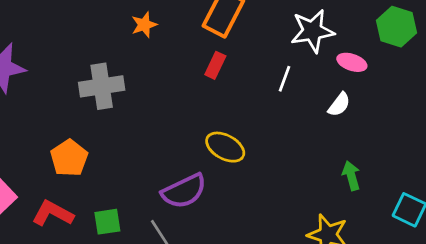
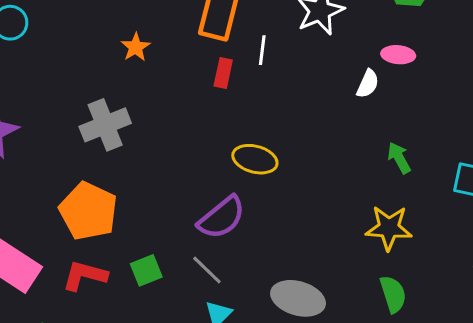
pink ellipse: (352, 62) -> (398, 55), moved
white line: (284, 79) -> (262, 50), moved
orange pentagon: (69, 158) -> (88, 211), size x1.4

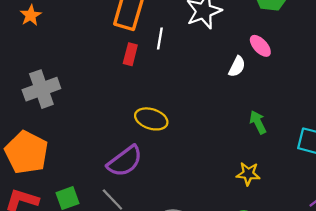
orange star: (136, 47) -> (31, 15), moved
pink ellipse: (398, 55) -> (260, 46), turned 40
yellow star: (389, 228) -> (248, 174), size x0.7

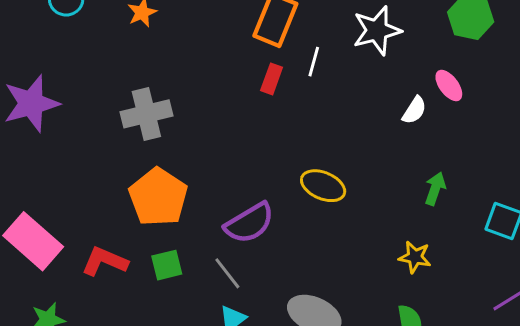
yellow ellipse: (151, 119) -> (323, 186), moved
green arrow: (258, 122) -> (435, 189), turned 40
orange pentagon: (26, 152) -> (158, 197), moved

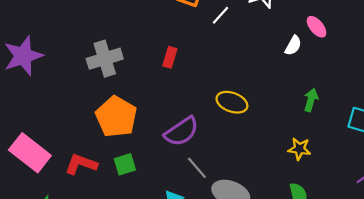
white line: (314, 62) -> (220, 15), turned 30
red rectangle: (272, 79) -> (170, 57), moved
gray line: (227, 273) -> (197, 168), moved

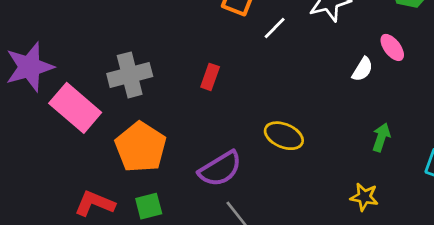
pink rectangle: (30, 153) -> (75, 108), moved

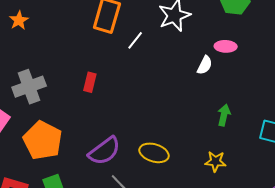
pink ellipse: (392, 47) -> (226, 46), turned -45
yellow ellipse: (284, 136) -> (154, 153), moved

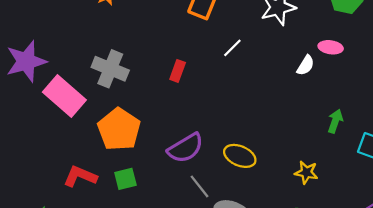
white line: (135, 40) -> (232, 48), moved
gray cross: (29, 87) -> (110, 69), turned 36
green arrow: (224, 115) -> (335, 121), moved

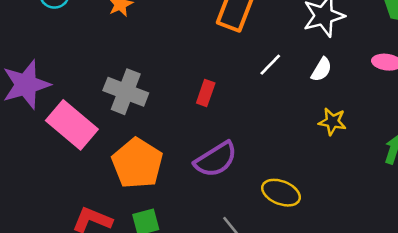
white semicircle: (306, 65) -> (321, 70), moved
purple semicircle: (186, 148) -> (216, 159), moved
yellow star: (306, 172) -> (332, 122), moved

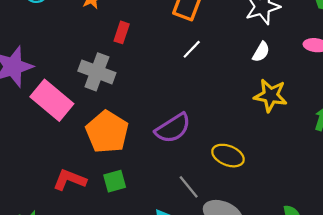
white line: (270, 65) -> (192, 49), moved
red rectangle: (206, 93) -> (122, 32), moved
yellow star: (332, 122) -> (271, 95), size x1.4

